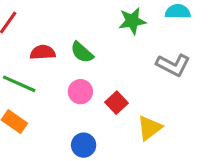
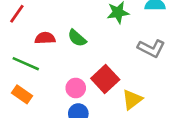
pink circle: (80, 92) -> (76, 88), moved
red square: (117, 103) -> (105, 79), size x1.5

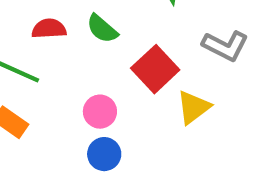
red square: (105, 79) -> (155, 69), moved
yellow triangle: (132, 100) -> (193, 107), moved

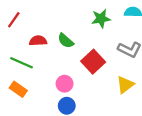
yellow triangle: (193, 107) -> (125, 85), moved

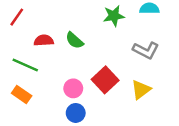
red square: (93, 62) -> (105, 80), moved

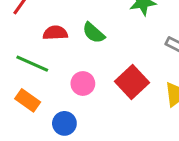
pink circle: (73, 88) -> (83, 83), moved
blue circle: (76, 113) -> (64, 123), moved

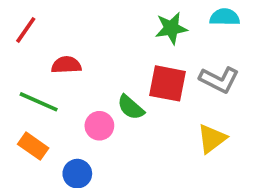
green semicircle: (94, 33) -> (131, 107), moved
red square: (132, 82) -> (168, 83), moved, turned -36

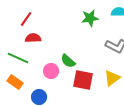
red line: (26, 30) -> (26, 19), moved
red square: (168, 83) -> (83, 80), moved

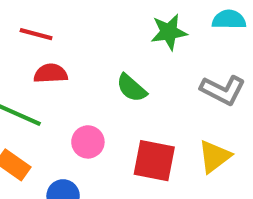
red line: (26, 19) -> (36, 34), turned 70
green semicircle: (68, 61) -> (131, 88), moved

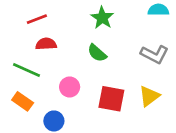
green star: (169, 32) -> (102, 18), moved, turned -30
red line: (36, 34) -> (37, 19), turned -36

